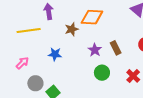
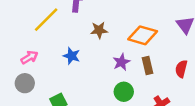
orange diamond: (92, 17) -> (143, 35), moved
yellow line: (29, 31) -> (46, 20), turned -50
gray circle: (35, 83) -> (25, 83), moved

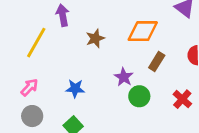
blue star: (72, 56) -> (75, 89), moved
purple star: (121, 62) -> (124, 77), moved
brown rectangle: (147, 65) -> (157, 61), turned 60

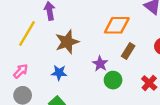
brown star: (95, 38) -> (67, 42), moved, size x1.5

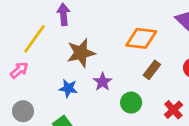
purple star: (100, 64) -> (103, 82), moved
pink arrow: (21, 71) -> (19, 70), moved

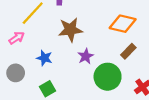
blue star: (68, 88) -> (44, 58), moved
green circle: (131, 103) -> (108, 77), size x1.5

